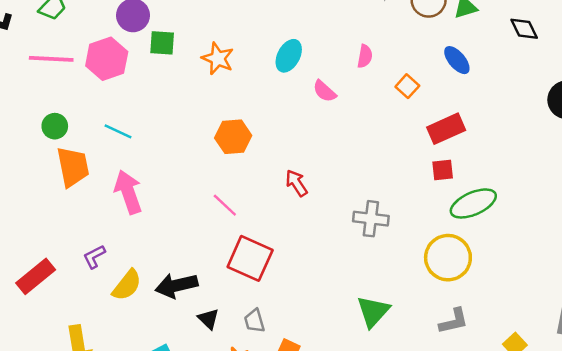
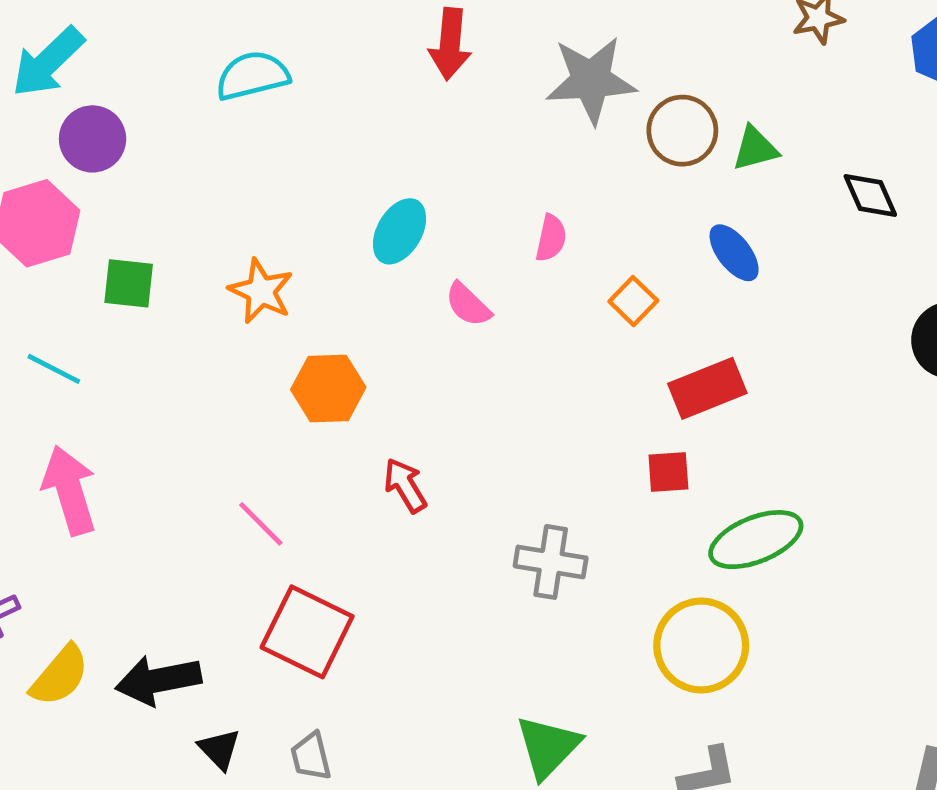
green square: (162, 43) -> (129, 283), moved
orange star: (218, 58) -> (261, 291), moved
orange hexagon: (233, 137) -> (328, 388), moved
red square: (443, 170) -> (668, 472), moved

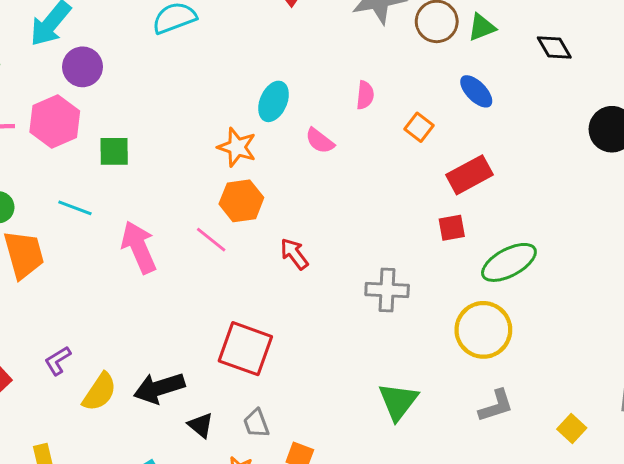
orange star: (261, 291) -> (237, 147), moved
pink arrow: (70, 490) -> (139, 247), moved
pink line: (261, 524) -> (211, 240), moved

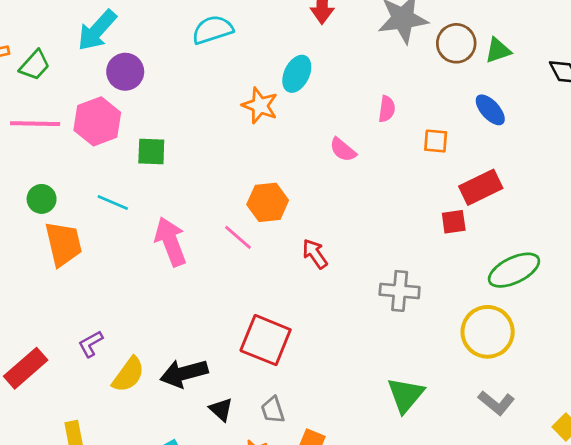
cyan ellipse: (274, 101) -> (297, 74), moved
orange square: (419, 127) -> (436, 141), turned -35
orange star: (237, 147) -> (260, 106), moved
red square: (452, 228) -> (454, 222), moved
gray L-shape: (496, 406) -> (496, 403), turned 54

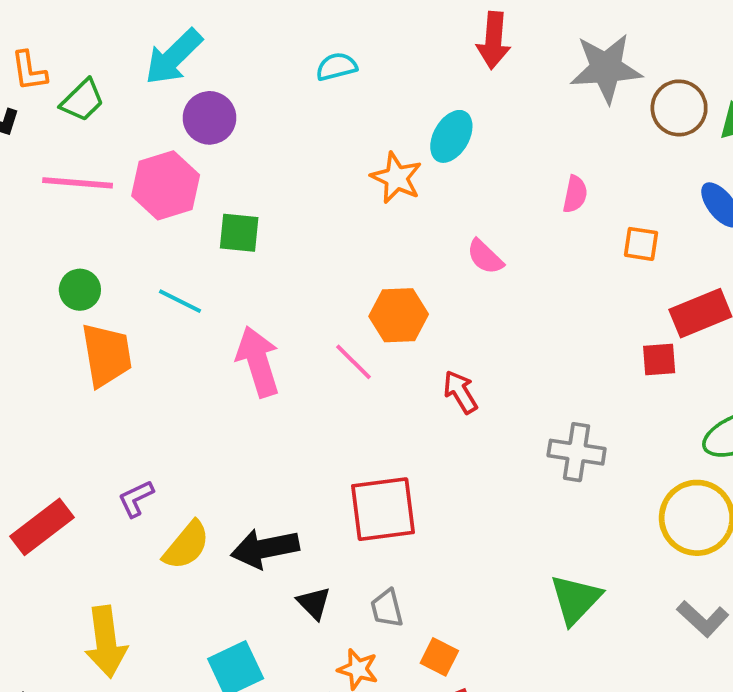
cyan semicircle: (213, 30) -> (336, 67), size x0.7
pink semicircle: (343, 150) -> (485, 257), moved
red square: (266, 340) -> (383, 509), turned -33

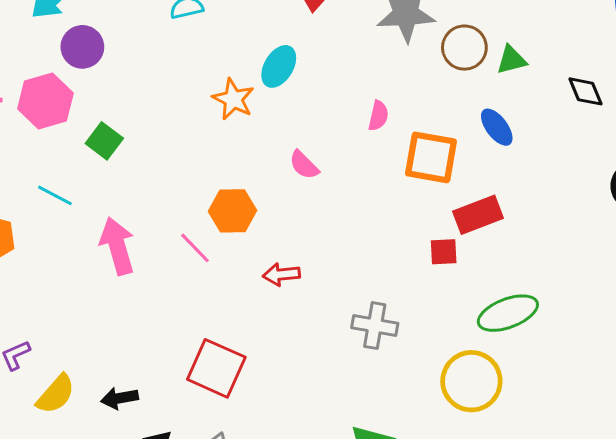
green square: (239, 233) -> (104, 141), turned 30
orange square: (641, 244) -> (431, 157), size x1.8
red arrow: (460, 392) -> (281, 274), turned -66
red square: (383, 509) -> (216, 368), turned 30
black arrow: (265, 548) -> (119, 398), size x0.7

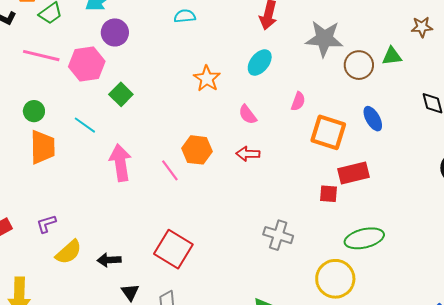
green triangle: (511, 60) -> (392, 56), moved
cyan ellipse: (279, 66) -> (260, 63), moved
pink semicircle: (304, 165) -> (248, 115), moved
red arrow: (281, 274) -> (248, 154), moved

